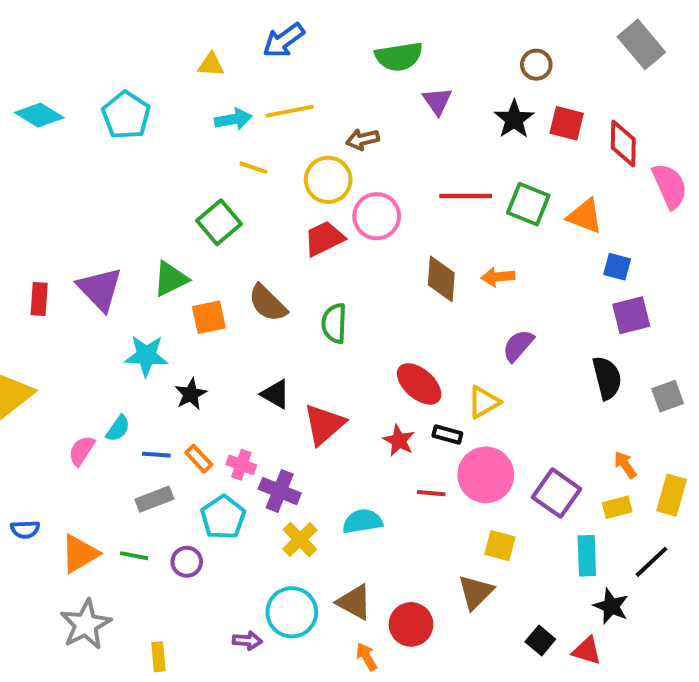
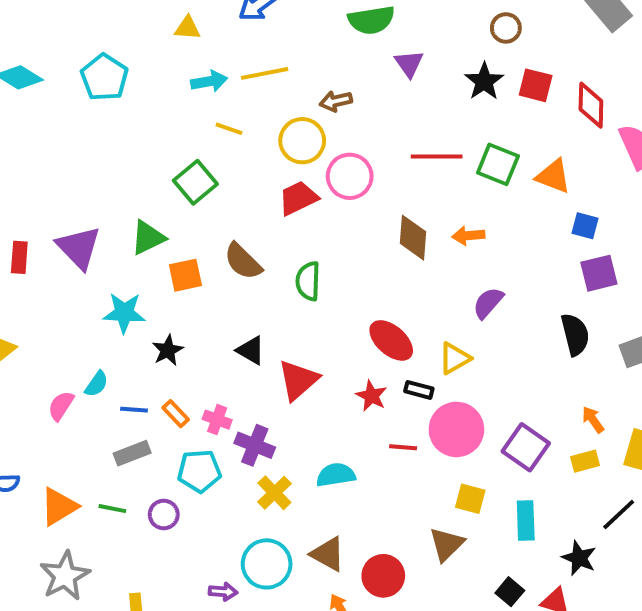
cyan pentagon: (223, 517) -> (199, 471), turned 30
cyan rectangle: (587, 556) -> (526, 520), moved

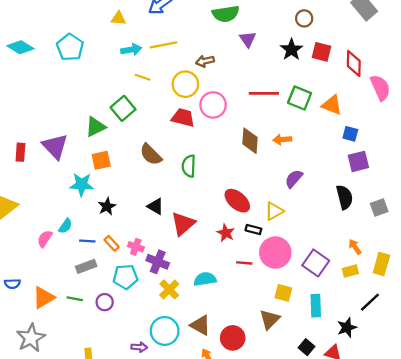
red trapezoid: (298, 198) -> (183, 118), turned 40
green triangle: (148, 238) -> (95, 127), moved
orange square: (185, 275) -> (101, 160), moved
black star: (579, 558) -> (347, 328), turned 30
gray star: (65, 576) -> (31, 338), moved

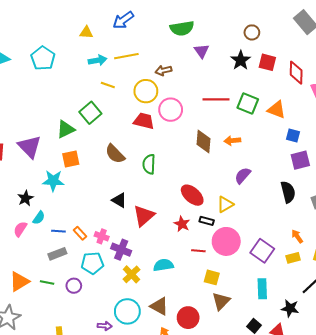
black star: (107, 206) -> (25, 198), moved
yellow square: (283, 293) -> (212, 277), moved
black star: (347, 328) -> (290, 308), turned 30

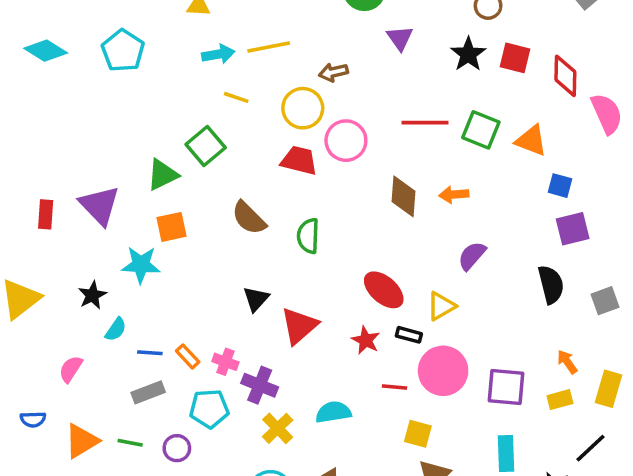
black triangle: (119, 200) -> (256, 299), turned 42
pink semicircle: (20, 229) -> (71, 369), moved
purple square: (262, 251) -> (506, 387), turned -30

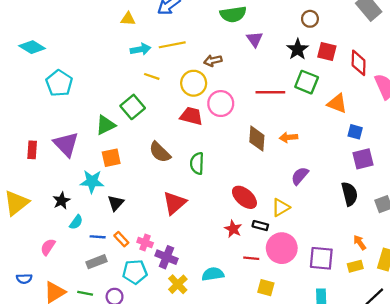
cyan pentagon: (123, 51) -> (59, 83), moved
green square: (481, 130) -> (307, 82), moved
black triangle: (256, 299) -> (116, 203), moved
red triangle: (299, 326) -> (174, 203), moved

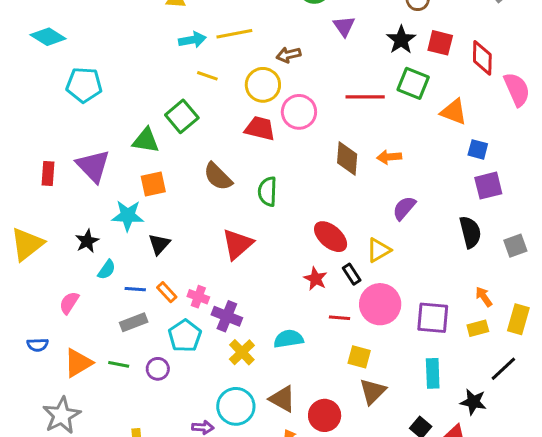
cyan pentagon: (59, 83) -> (84, 85), turned -30
green triangle: (106, 125) -> (146, 140), turned 35
black rectangle: (260, 226) -> (352, 274), turned 42
cyan pentagon: (135, 272) -> (185, 336), turned -30

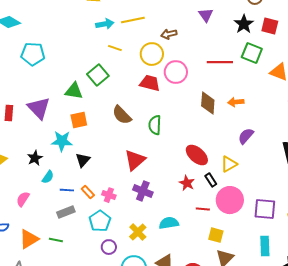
purple cross: (227, 316) -> (143, 191), moved
purple circle: (158, 369) -> (109, 247), moved

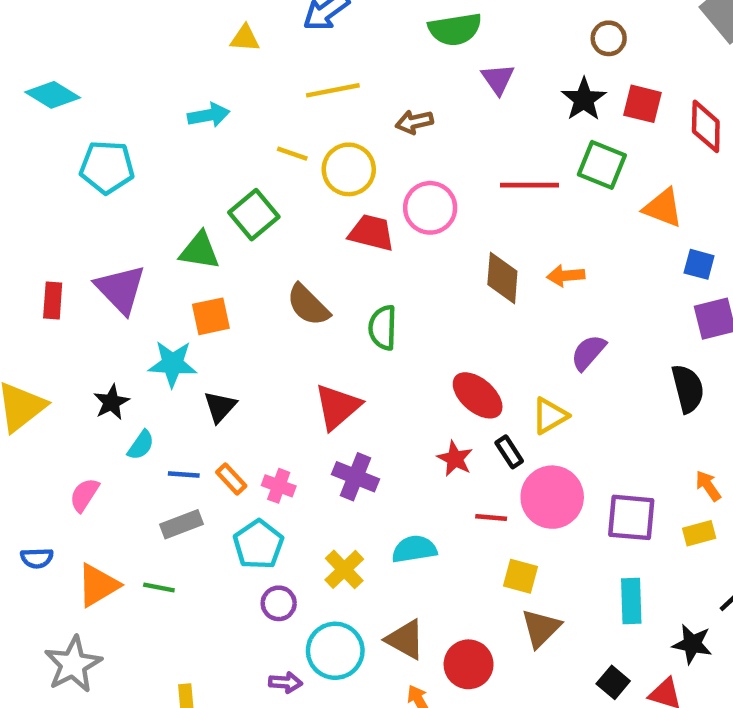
cyan arrow: (105, 24) -> (209, 115), moved
yellow circle: (152, 54) -> (349, 169), moved

